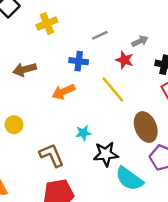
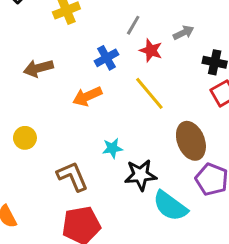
gray line: (100, 35) -> (133, 25), turned -35
red star: (125, 60) -> (151, 50), moved
blue cross: (79, 61) -> (106, 58), turned -36

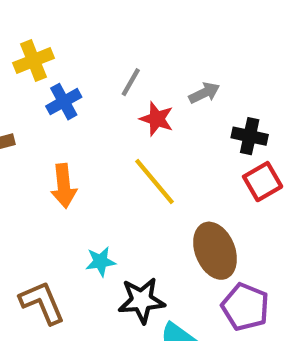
blue cross: (106, 58) -> (64, 102), moved
orange arrow: (87, 96) -> (64, 186), turned -72

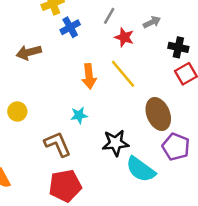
orange arrow: (64, 186) -> (89, 76), moved
cyan star: (100, 262) -> (79, 115), moved

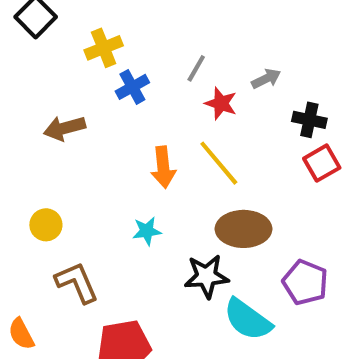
brown ellipse: (158, 114) -> (244, 229), moved, turned -68
brown L-shape: (58, 144) -> (77, 282), moved

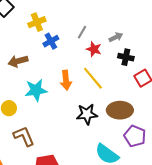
black cross: (309, 120) -> (126, 57), moved
brown ellipse: (244, 229) -> (120, 110), moved
cyan star: (147, 231) -> (36, 90), moved, size x1.6
black star: (206, 276) -> (87, 114), moved

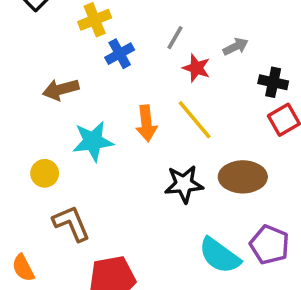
black cross: (126, 57) -> (273, 82), moved
purple pentagon: (135, 136) -> (270, 245), moved

